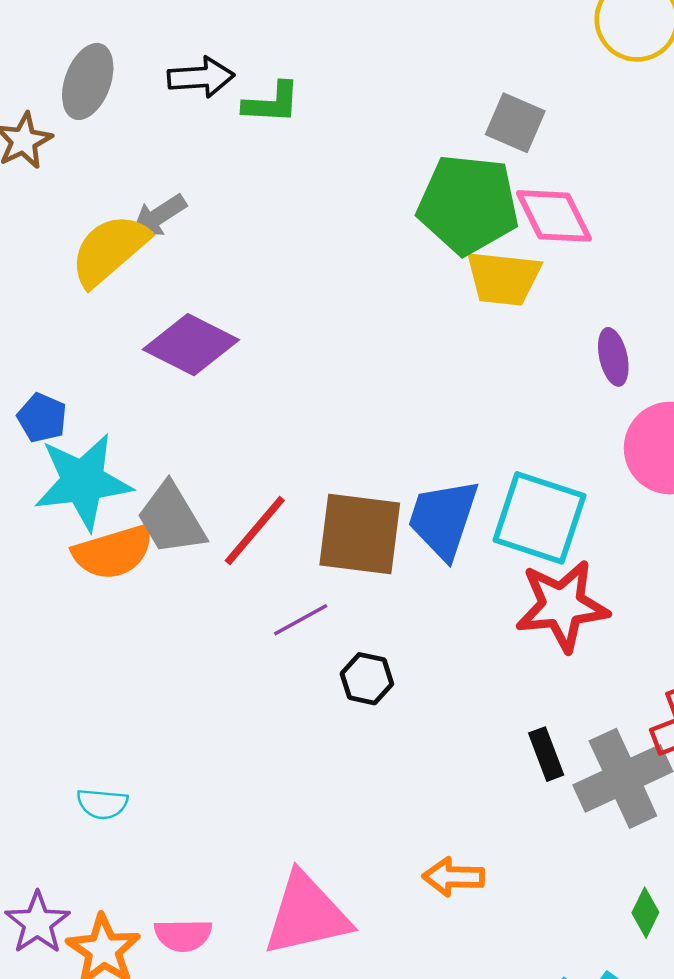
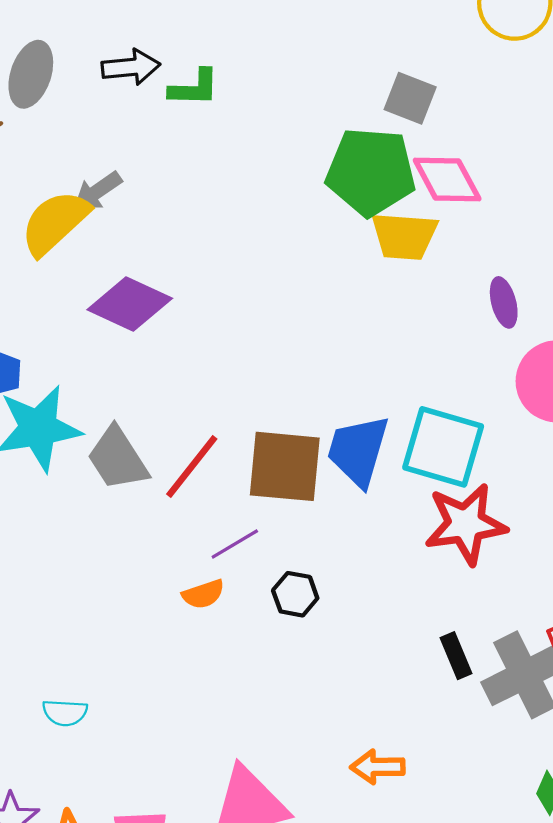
orange semicircle: (113, 552) -> (203, 594), moved, size x0.6

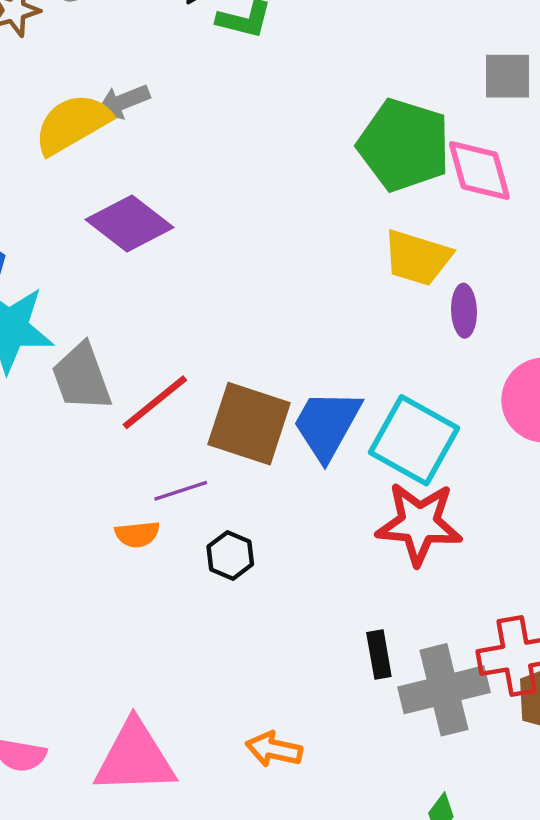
gray square: (410, 98) -> (508, 76), moved, turned -34
yellow trapezoid: (404, 236) -> (417, 258), moved
purple ellipse: (504, 302) -> (464, 311), moved

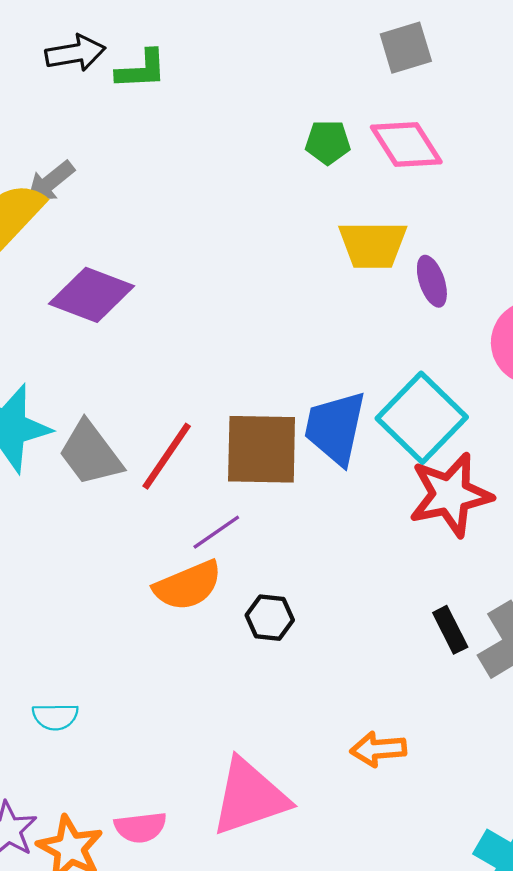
green pentagon: (404, 145) -> (328, 142), size x0.5
cyan square: (414, 440) -> (422, 418), turned 32
orange semicircle: (137, 534) -> (188, 586), size x1.6
black hexagon: (230, 555) -> (270, 618), moved

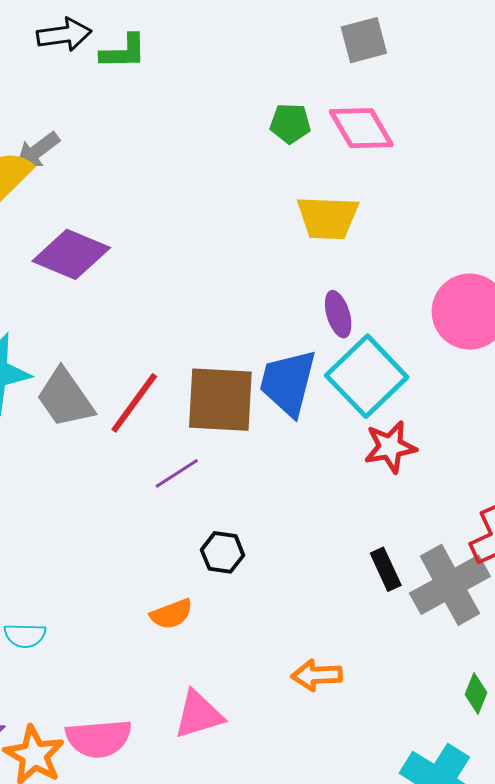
purple ellipse: (432, 281) -> (338, 314), moved
red star: (450, 495) -> (390, 447), size x0.7
orange semicircle: (188, 586) -> (171, 614), moved, size x0.7
pink triangle: (250, 797) -> (199, 714), size x0.7
pink semicircle: (140, 827) -> (99, 738), size x1.4

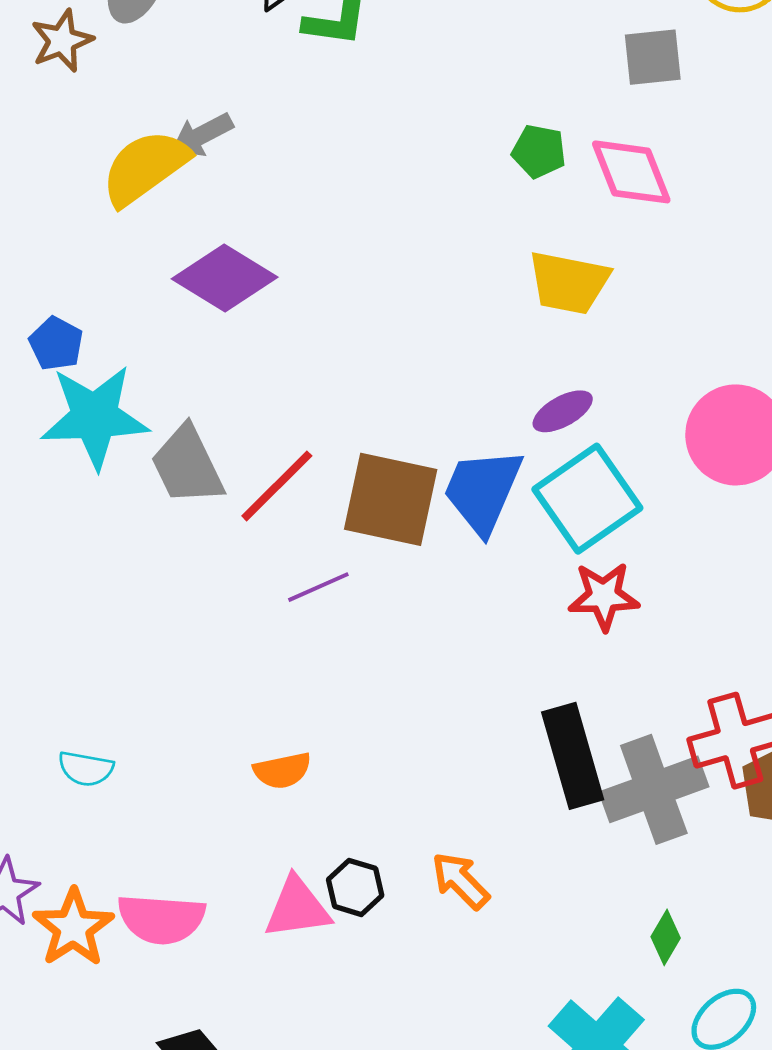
purple ellipse: (338, 314) -> (563, 411), turned 69
black hexagon: (223, 552) -> (355, 887), moved
black rectangle: (386, 569) -> (573, 756), size x1.8
orange arrow: (317, 675) -> (460, 881), turned 39

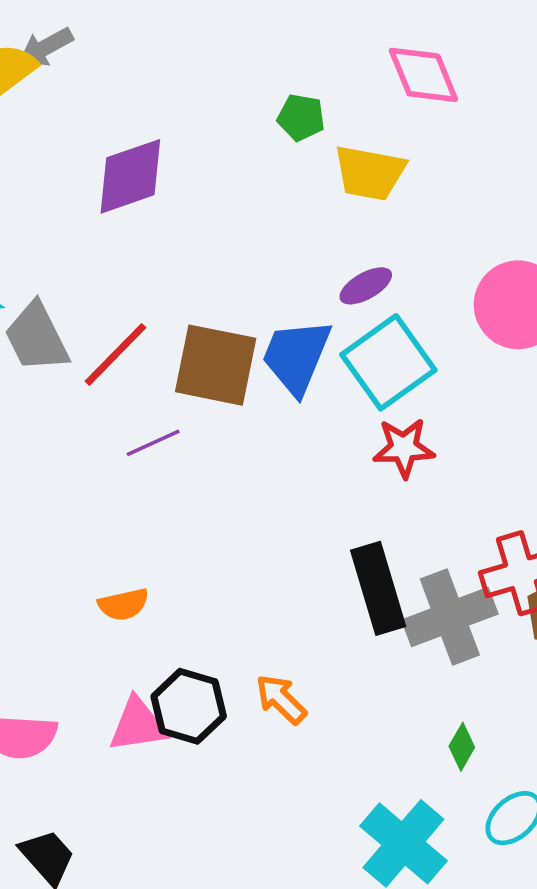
green pentagon: (539, 151) -> (301, 117), moved
purple diamond: (225, 278) -> (130, 176), moved, turned -50
black hexagon: (355, 887) -> (189, 706), size x1.5

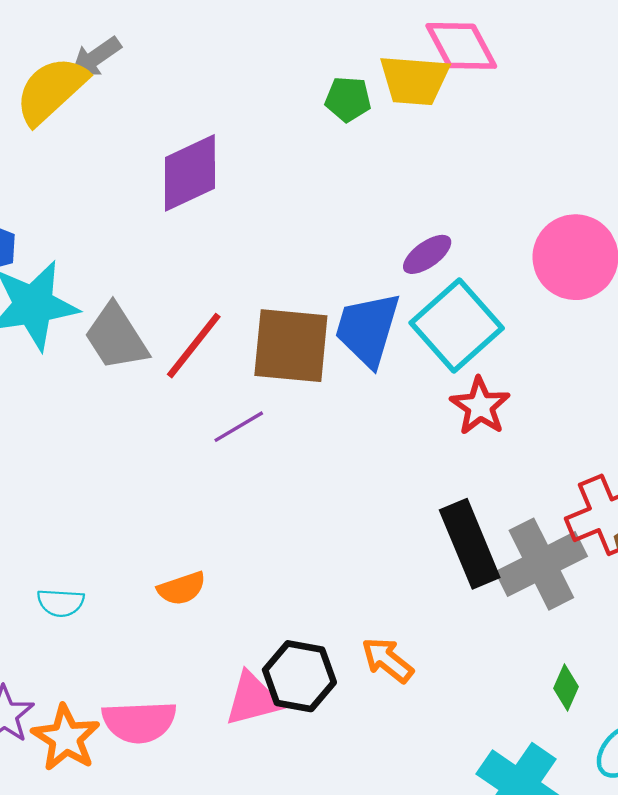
yellow trapezoid: (370, 173) -> (414, 80), moved
red star: (404, 448) -> (480, 406), turned -30
orange semicircle: (123, 604) -> (182, 588), moved

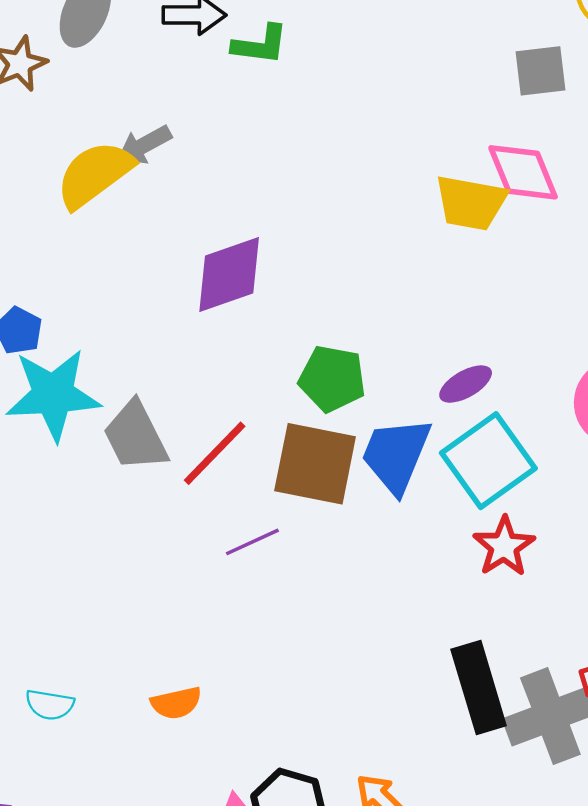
green pentagon: (348, 99) -> (332, 379), moved, size x1.4

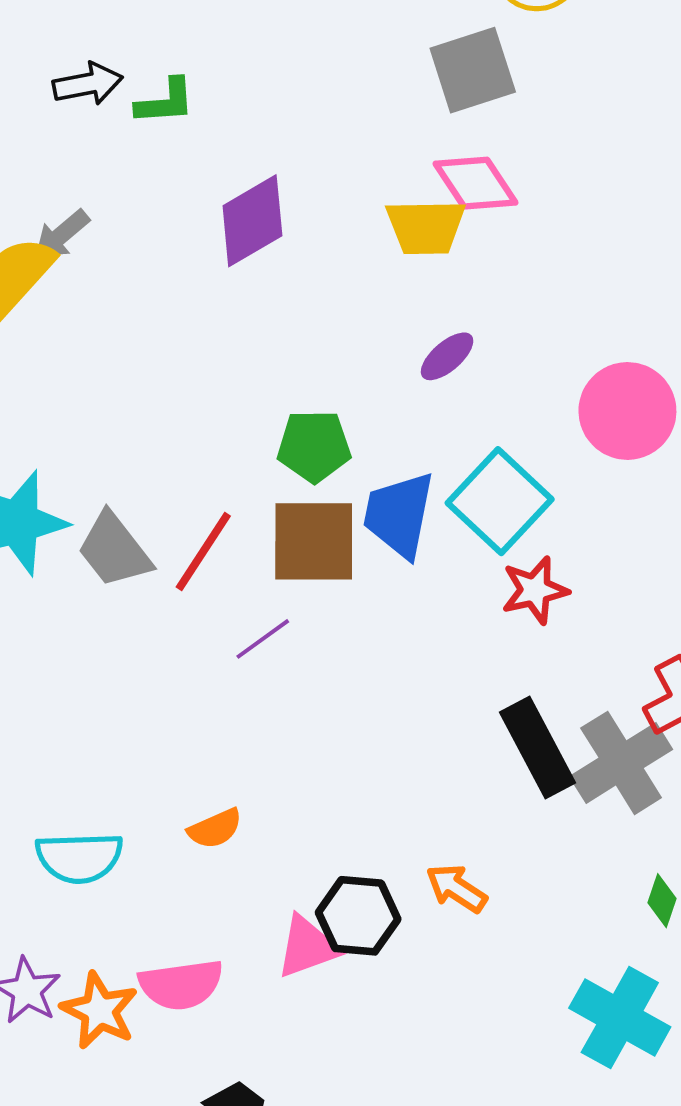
gray square: (541, 71) -> (473, 70), size x1.4
purple diamond: (229, 274) -> (252, 221), moved
purple ellipse: (466, 384) -> (447, 356), moved
red star: (504, 546) -> (535, 590), turned 30
cyan semicircle: (50, 705) -> (79, 858), size x1.6

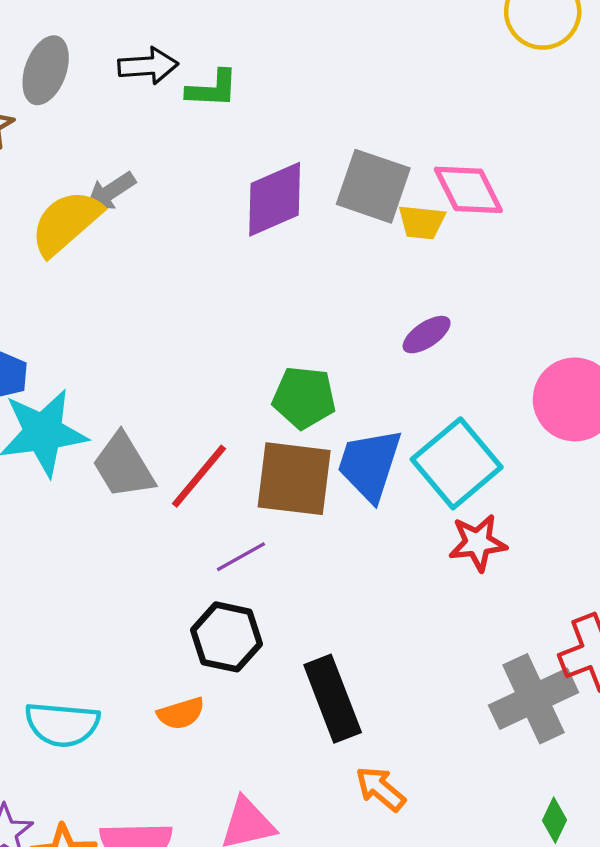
gray square: (473, 70) -> (373, 186), moved, turned 30
yellow trapezoid: (426, 227) -> (422, 222), size x0.7
black rectangle: (537, 748) -> (333, 699), moved
black hexagon: (358, 916) -> (226, 637), moved

